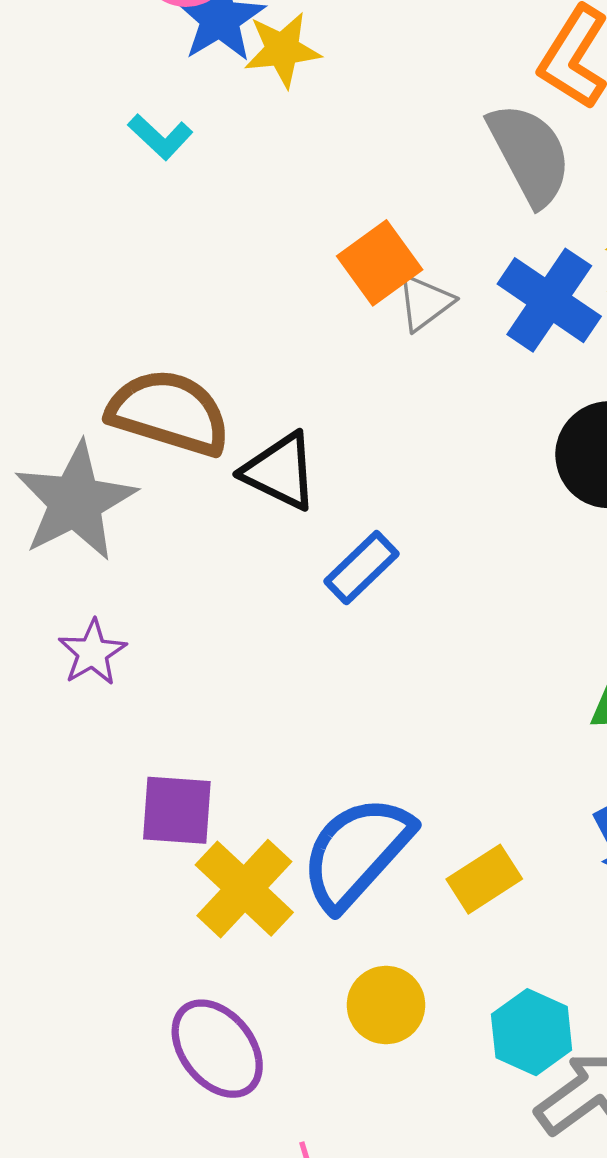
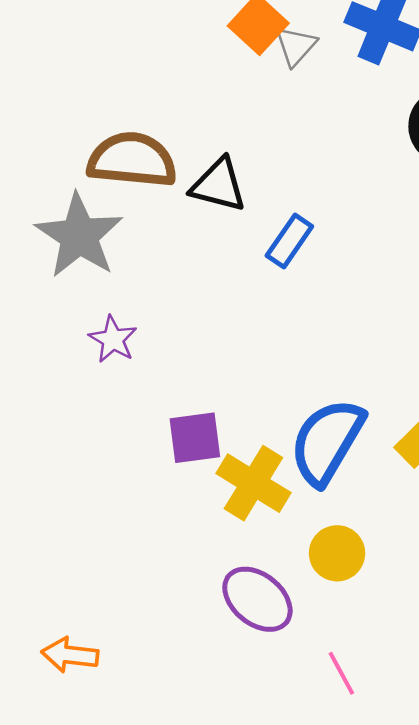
yellow circle: (386, 1005) -> (337, 553), moved

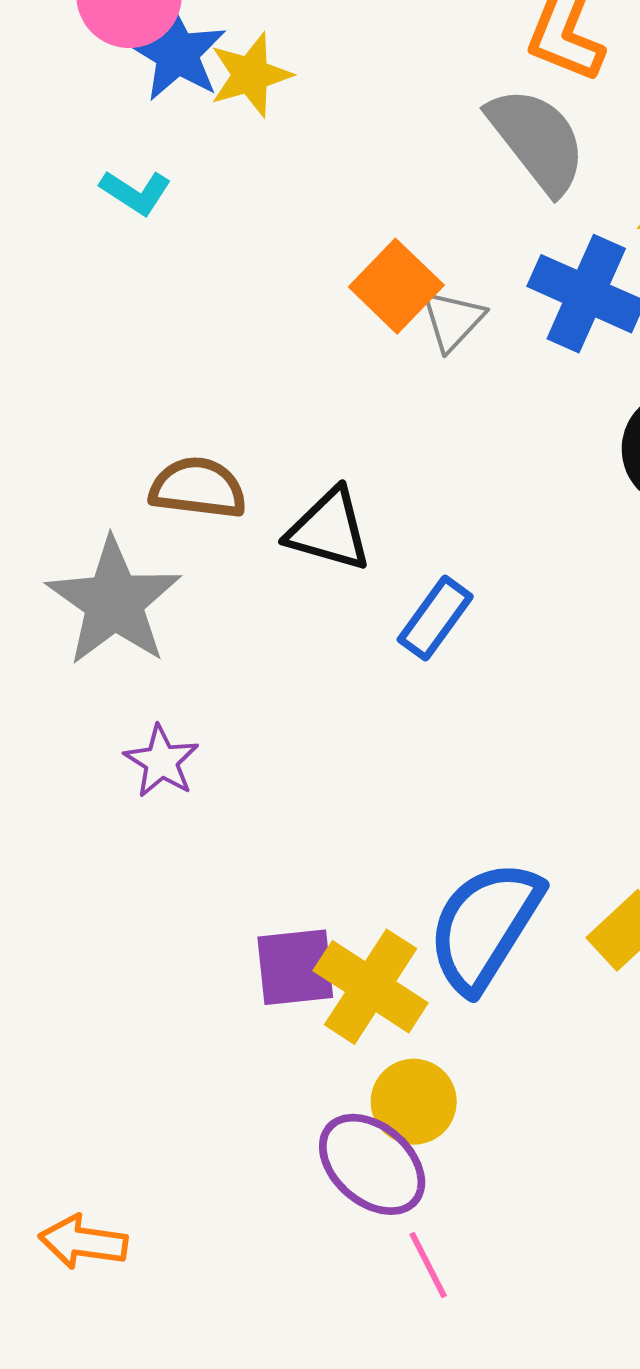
brown semicircle: (132, 160) -> (198, 488), size x0.7
purple square: (195, 438) -> (295, 967), moved
yellow circle: (337, 553) -> (414, 1102), moved
pink line: (341, 673) -> (428, 1265), moved

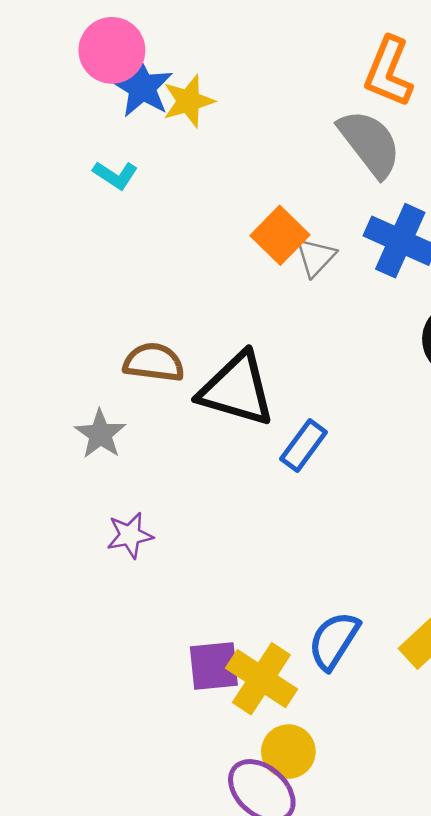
black triangle: (329, 530) -> (237, 389), size x1.4
gray star: (114, 602) -> (100, 434), size x0.6
purple star: (161, 761) -> (130, 535), turned 30
blue semicircle: (485, 926) -> (334, 641), size x0.7

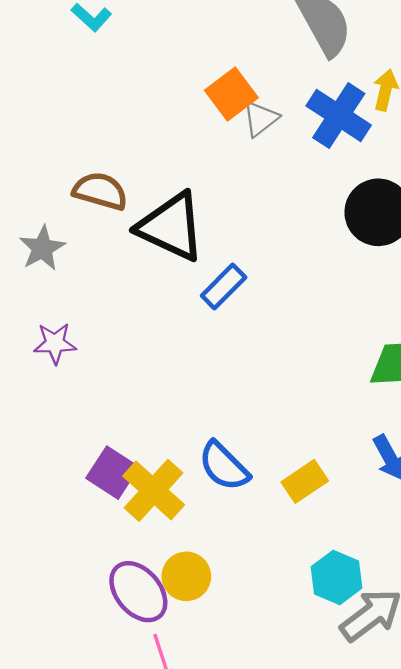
blue semicircle: (334, 641) -> (224, 466), turned -86
purple square: (214, 666) -> (112, 473), turned 30
yellow circle: (288, 752) -> (186, 576), moved

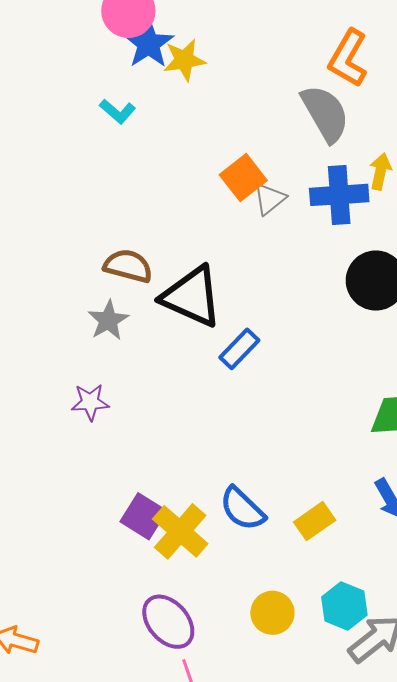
blue cross: (339, 116) -> (339, 195), turned -36
gray star: (42, 248) -> (108, 320), moved
yellow circle: (186, 576) -> (272, 613), moved

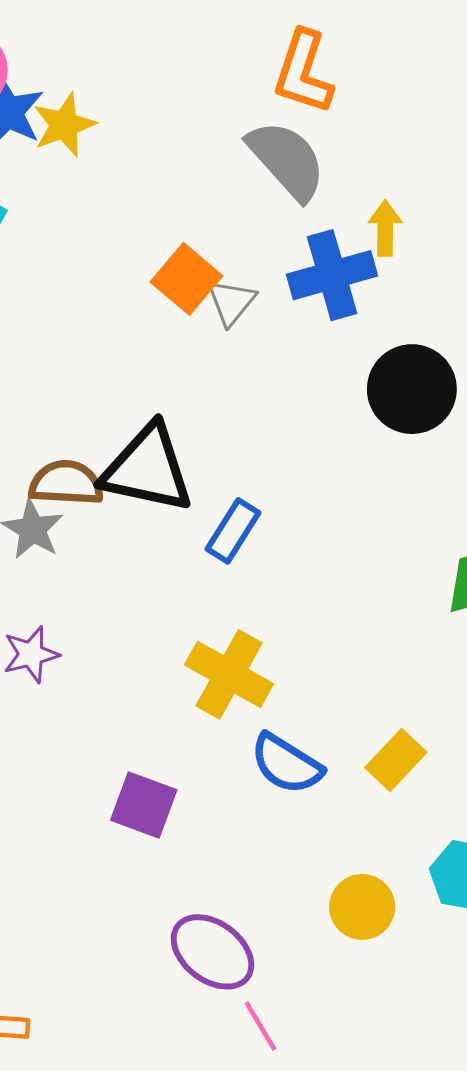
brown semicircle: (128, 266) -> (66, 483), moved
yellow cross: (180, 531) -> (229, 674), moved

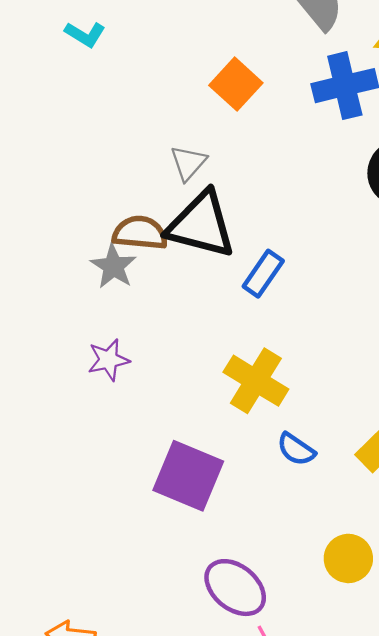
gray triangle: (231, 302) -> (188, 163), moved
blue semicircle: (286, 764) -> (296, 449), size x0.7
purple square: (144, 805) -> (188, 476), size x1.4

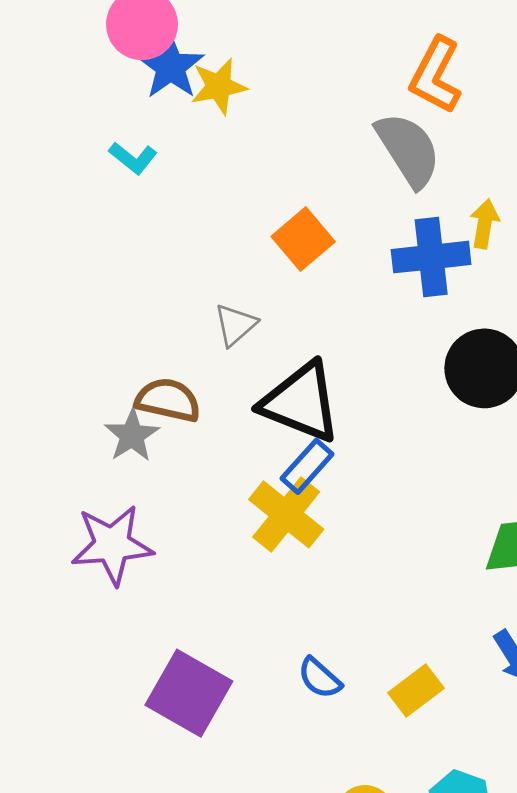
black triangle: (201, 225) -> (301, 402), moved
purple star: (108, 360) -> (112, 545), size x1.6
yellow cross: (256, 381) -> (286, 514), moved

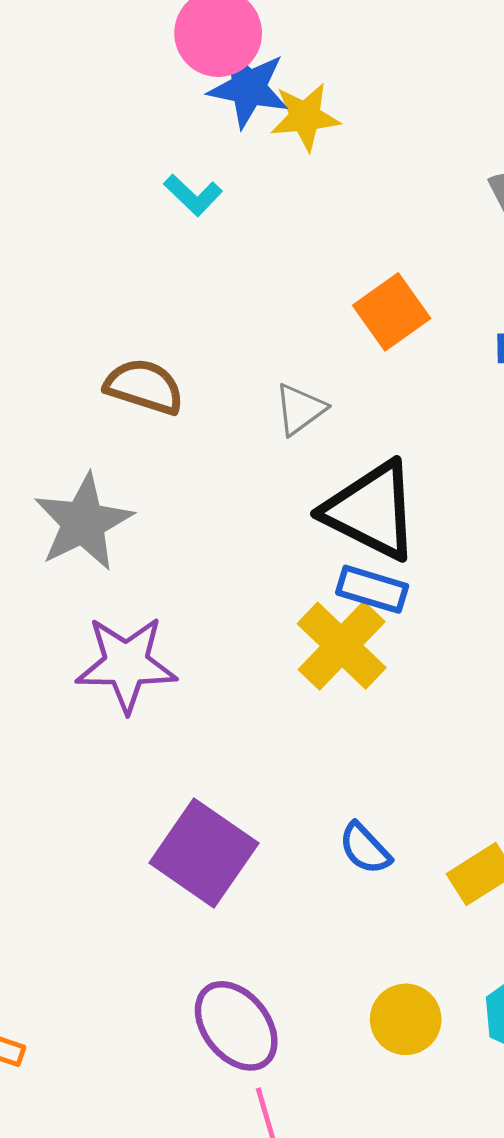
blue star: (171, 67) -> (248, 88), turned -30
brown semicircle: (168, 400) -> (144, 386), moved
gray star: (132, 435) -> (83, 522), moved, size x1.5
blue rectangle: (307, 466) -> (372, 589), turned 60

